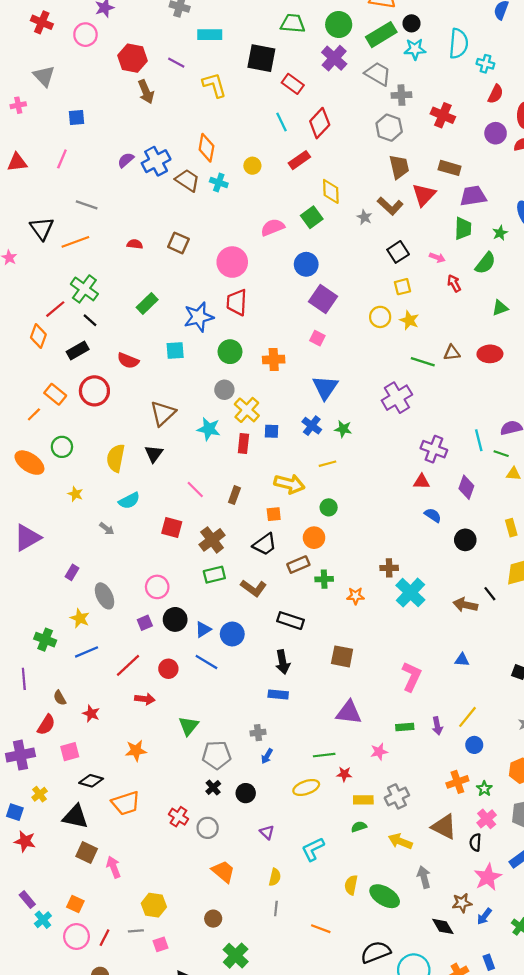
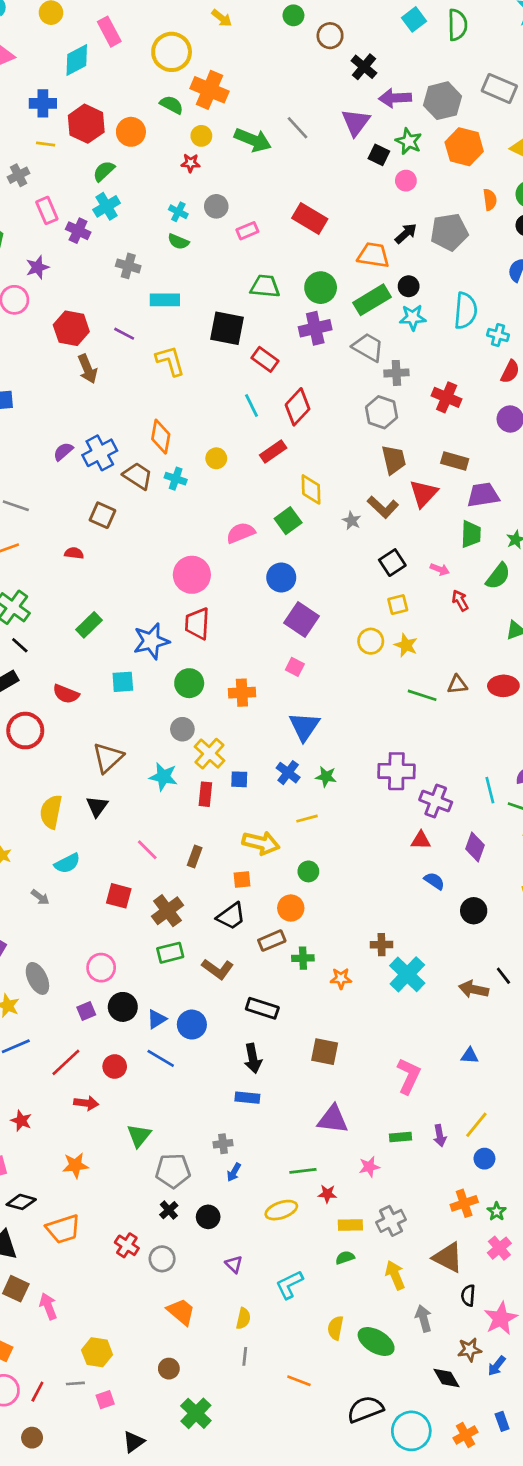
purple cross: (334, 58) -> (315, 328), turned 35
brown square: (178, 243) -> (102, 515), moved
purple cross: (397, 398) -> (396, 771), moved, turned 32
yellow arrow: (400, 841) -> (395, 1275), turned 45
black semicircle: (475, 842) -> (468, 1295), moved

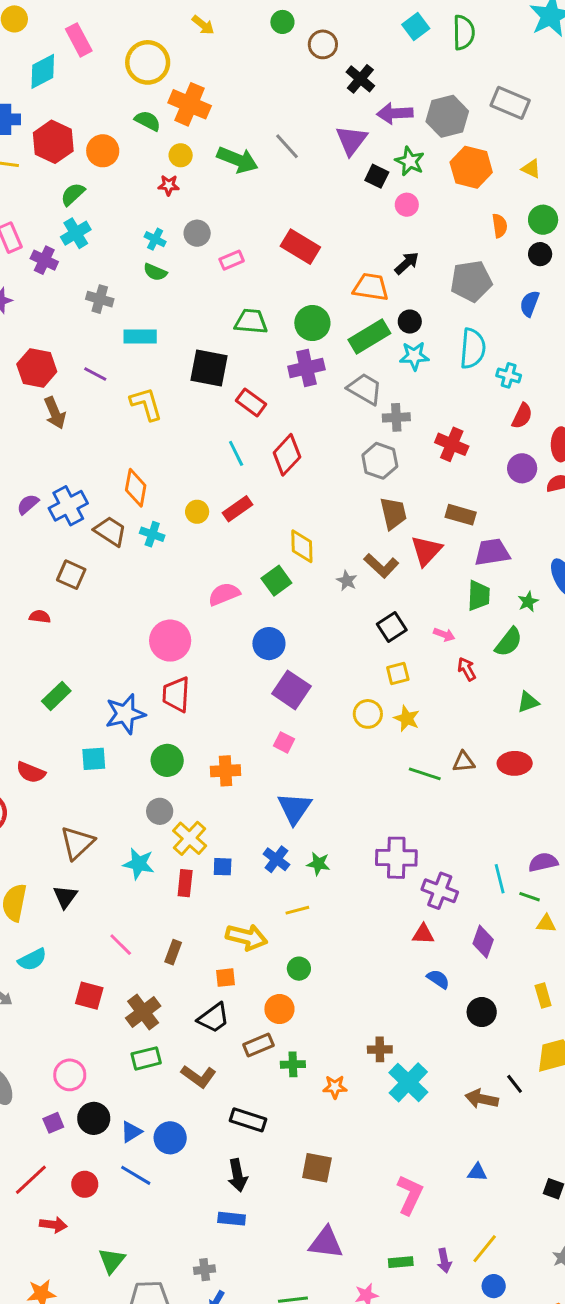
gray pentagon: (449, 232) -> (471, 281), moved
red rectangle: (273, 452) -> (238, 509), moved

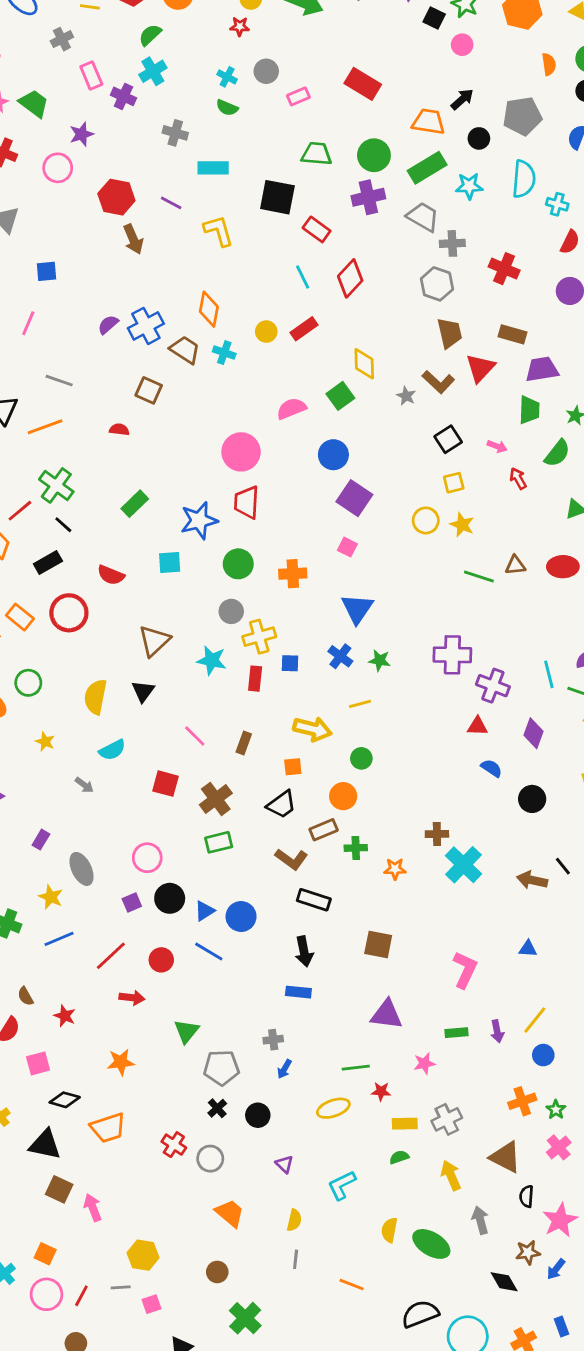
black circle: (410, 322) -> (479, 138), moved
yellow cross: (190, 838) -> (259, 637), turned 32
brown L-shape: (199, 1076) -> (291, 859), moved

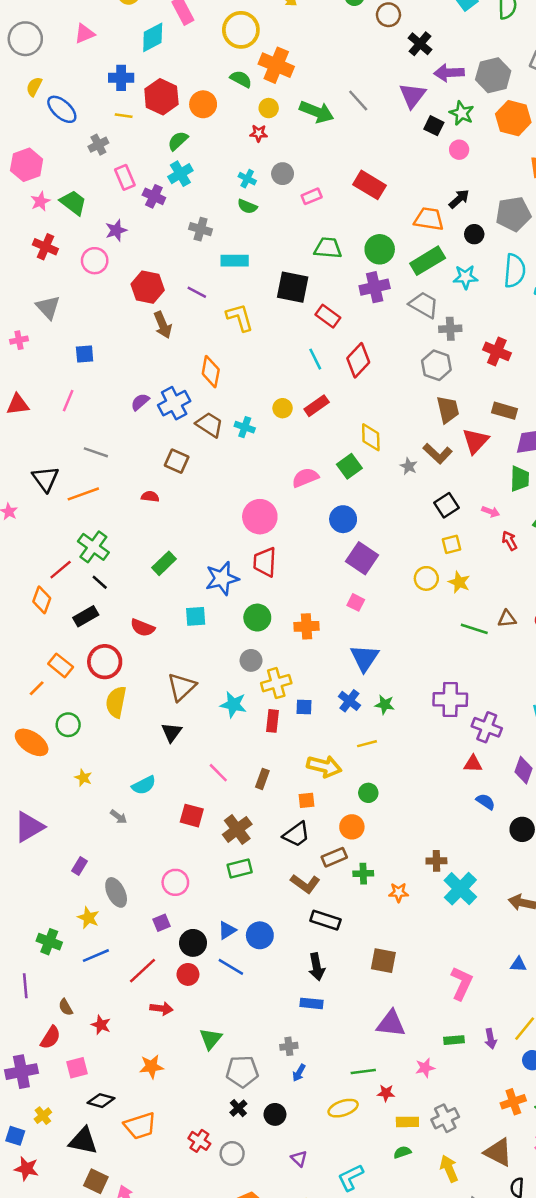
orange diamond: (209, 309) -> (211, 372), moved
yellow semicircle: (95, 697) -> (116, 702), moved
black circle: (170, 898) -> (193, 943), moved

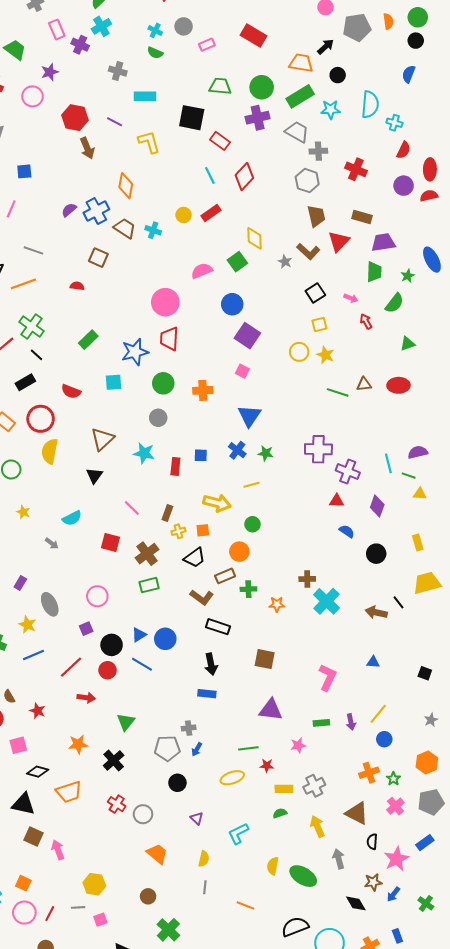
gray pentagon: (513, 214) -> (357, 27), moved
yellow cross: (276, 683) -> (178, 531), moved, size x0.6
gray pentagon: (242, 1072) -> (167, 748), moved
black cross: (238, 1108) -> (114, 760), moved, size x1.5

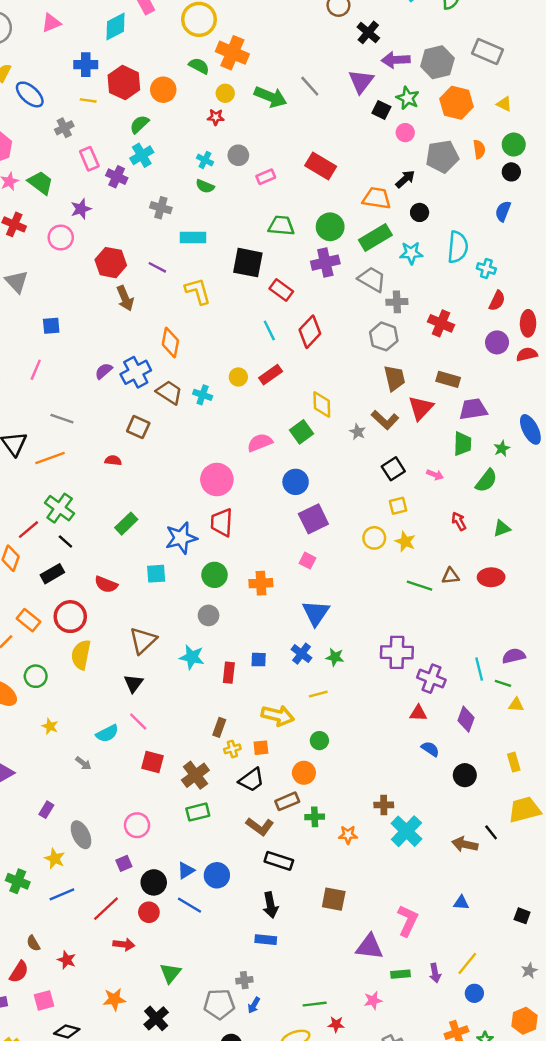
red arrow: (366, 321) -> (459, 521), moved
purple square: (247, 336) -> (313, 519), turned 30
pink line: (132, 508) -> (138, 721), moved
purple triangle: (271, 710) -> (369, 947), moved

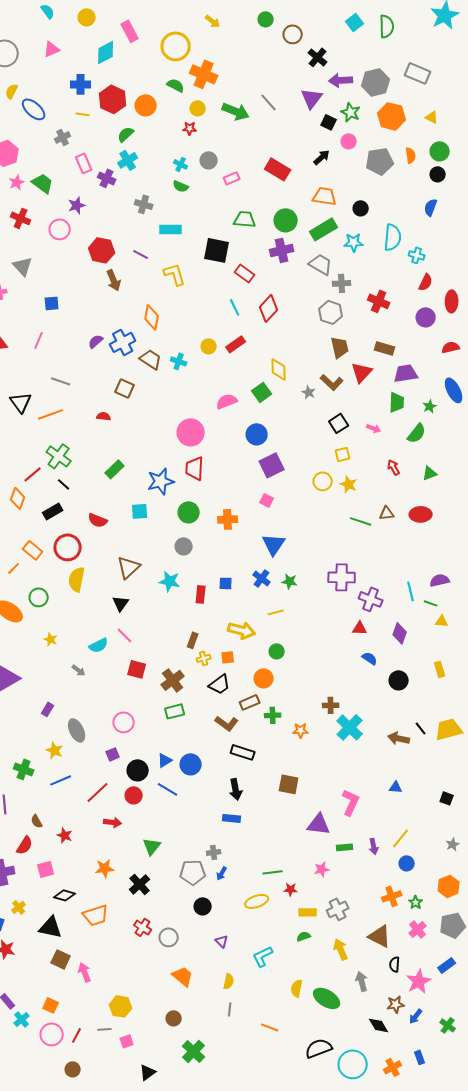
black arrow: (405, 179) -> (322, 157), moved
red semicircle: (527, 354) -> (451, 347), moved
yellow trapezoid: (524, 810) -> (449, 729), moved

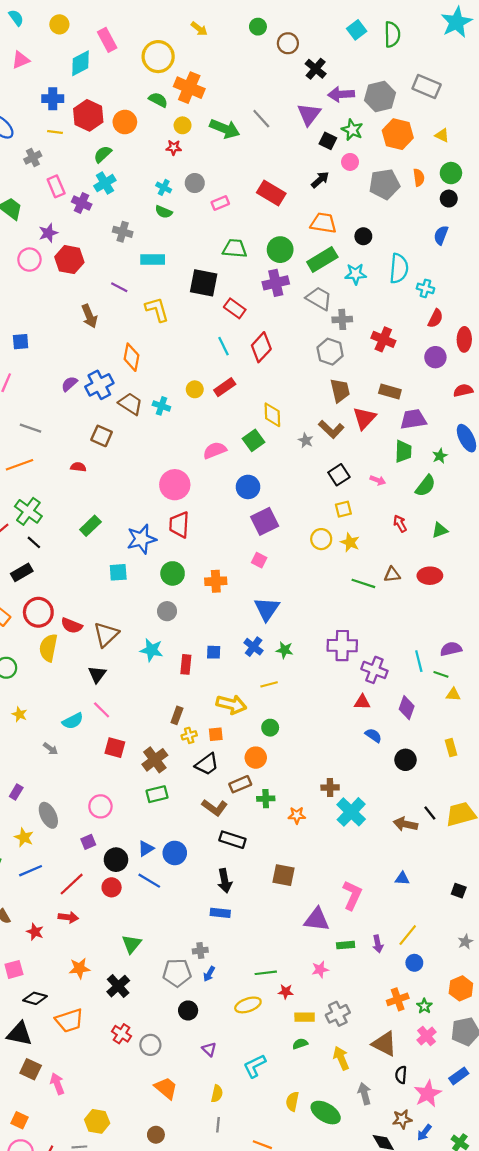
red hexagon: (102, 250) -> (69, 260), moved
red semicircle: (98, 520) -> (72, 626), moved
red arrow: (113, 822) -> (68, 917), moved

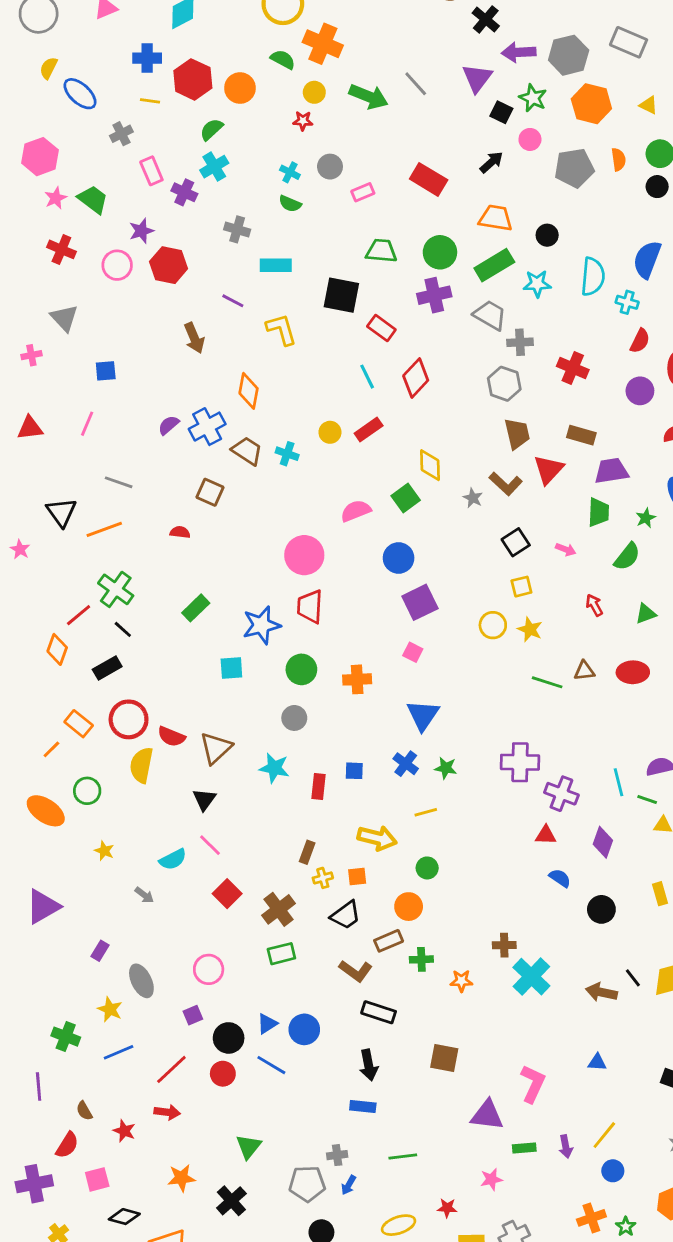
blue semicircle: (441, 235) -> (647, 259), moved, size x1.5
red square: (115, 748) -> (227, 894), turned 30
green line: (266, 973) -> (403, 1157), moved

